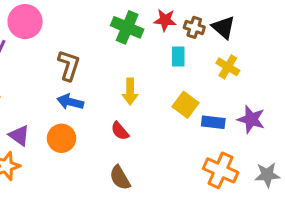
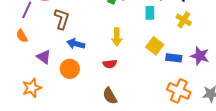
brown L-shape: (69, 65) -> (62, 19), moved
red semicircle: (120, 131) -> (110, 64), turned -56
purple triangle: (19, 135) -> (44, 57), moved

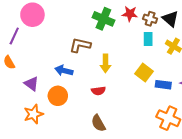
cyan rectangle: (150, 13) -> (148, 39), moved
brown L-shape: (62, 19) -> (80, 45), moved, turned -95
orange star: (32, 88) -> (33, 114), moved

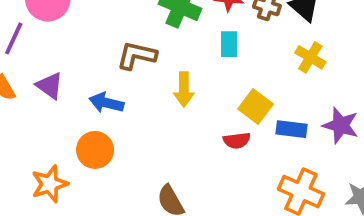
cyan rectangle: (148, 39) -> (229, 44), moved
purple triangle: (31, 84) -> (50, 86), moved
red semicircle: (98, 91) -> (237, 140), moved

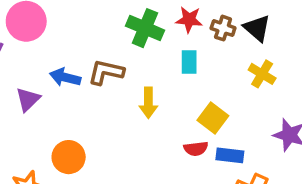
purple triangle: (50, 86) -> (28, 99), turned 40
blue arrow: (106, 103) -> (65, 77), moved
blue rectangle: (292, 129) -> (230, 155), moved

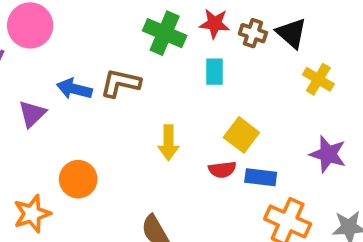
yellow cross: (262, 74) -> (318, 79), moved
yellow arrow: (148, 103) -> (168, 143), moved

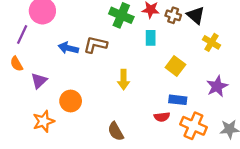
purple triangle: (32, 114) -> (39, 81), moved
yellow square: (241, 135) -> (175, 66), moved
purple star: (328, 154) -> (217, 86), turned 30
red semicircle: (222, 170) -> (162, 117), moved

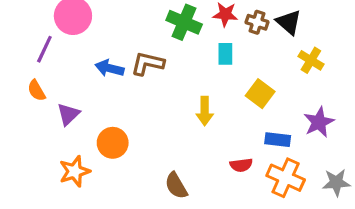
yellow arrow: (124, 80) -> (205, 111), moved
blue rectangle: (178, 100) -> (278, 140), moved

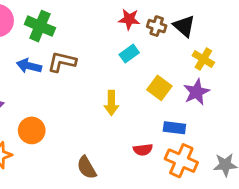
green cross: (184, 22) -> (40, 26), moved
cyan rectangle: (225, 54) -> (129, 54), turned 54
purple star: (319, 122) -> (196, 92), moved

